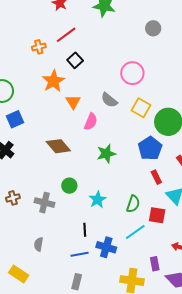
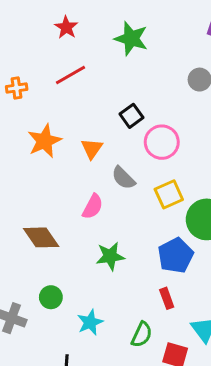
orange cross: (39, 47) -> (17, 88), moved
black square: (75, 60) -> (131, 116), moved
orange triangle: (73, 102) -> (92, 149), moved
yellow square: (141, 108) -> (169, 194), turned 30
red rectangle: (156, 177) -> (167, 298), moved

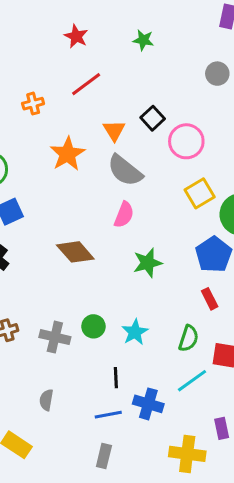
green star: (131, 39) -> (143, 40), size x0.6
orange triangle: (92, 149) -> (114, 130), moved
gray semicircle: (123, 178) -> (125, 171), moved, size x1.4
green circle: (51, 297) -> (93, 326), moved

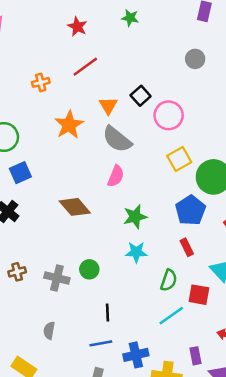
green star: (143, 40) -> (130, 18), moved
cyan star: (135, 332) -> (136, 252), moved, turned 30
blue cross: (148, 404) -> (136, 355), moved, turned -30

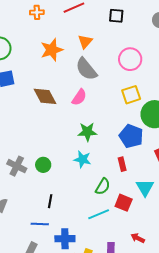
black square: (141, 96) -> (116, 16), moved, turned 35
brown diamond: (75, 207) -> (45, 96), moved
blue pentagon: (190, 210) -> (131, 136), turned -30

